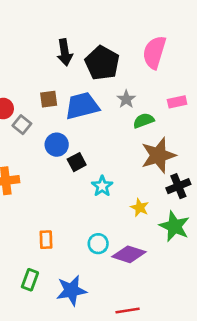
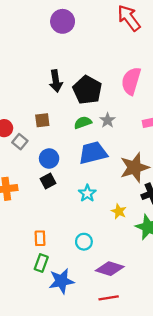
blue trapezoid: (82, 106) -> (93, 153), moved
green semicircle: (144, 121) -> (83, 123), moved
black square: (77, 162) -> (48, 181), moved
purple diamond: (129, 254) -> (110, 269), moved
green rectangle: (30, 280) -> (41, 263), moved

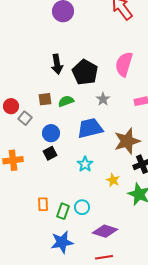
green semicircle: (83, 123) -> (66, 101), moved
green rectangle: (41, 263) -> (63, 211), moved

